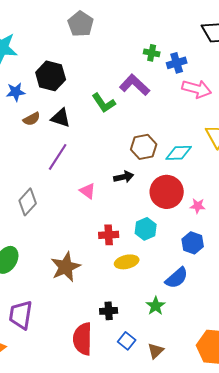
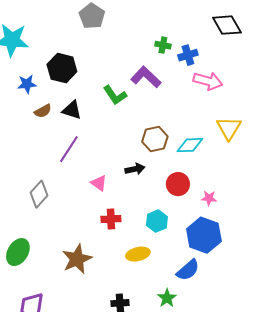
red circle: (167, 192) -> (178, 184), size x0.7
red cross: (109, 235) -> (111, 219), moved
blue hexagon: (193, 243) -> (204, 235), size x1.6

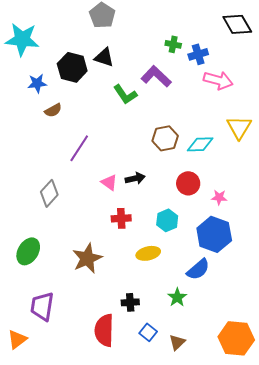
black triangle: (72, 110) -> (104, 57), moved
black arrow: (135, 169) -> (135, 178), moved

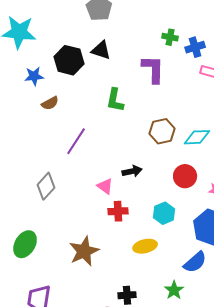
purple L-shape: (156, 76) -> (153, 69), turned 48
green L-shape: (125, 94) -> (115, 100), moved, turned 45
pink triangle: (109, 182) -> (105, 186), moved

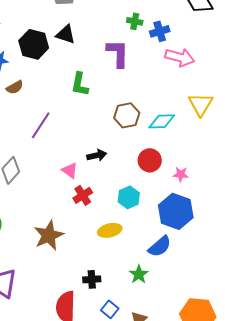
red cross: (118, 211) -> (83, 195), turned -30

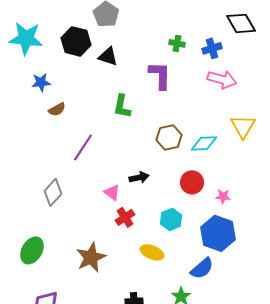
blue cross: (160, 31) -> (212, 48), moved
black hexagon: (34, 44) -> (76, 41), moved
yellow ellipse: (110, 230) -> (152, 252), turned 35

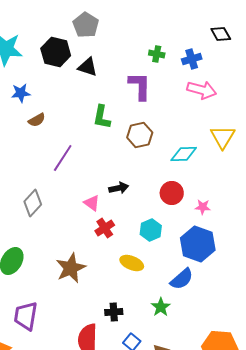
black diamond: (241, 23) -> (221, 34), size x0.7
brown hexagon: (169, 137) -> (140, 135), moved

